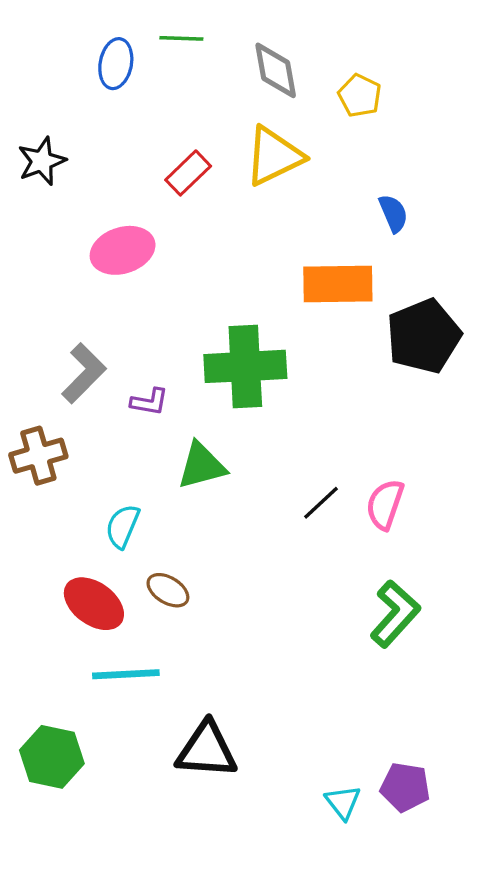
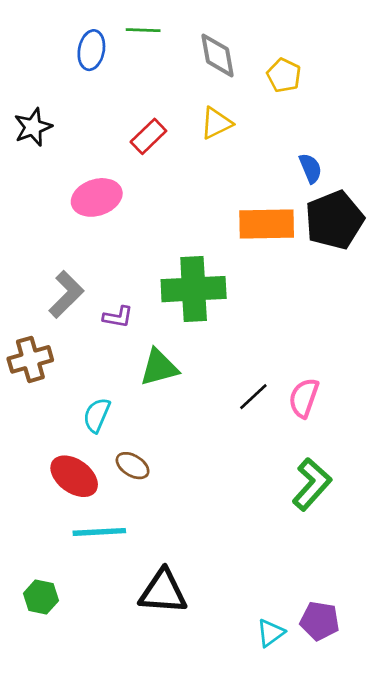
yellow triangle: (274, 156) -> (216, 123), size x0.7
black pentagon: (424, 336) -> (334, 220), moved
green hexagon: (52, 757) -> (41, 597), size x0.7
cyan triangle: (343, 802) -> (271, 633), turned 32

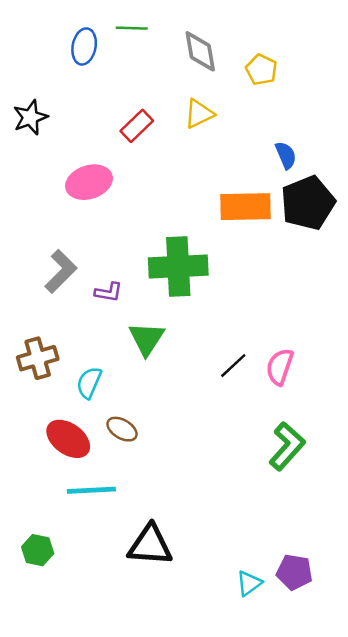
brown cross: (30, 359) -> (38, 358), moved
green triangle: (159, 367) -> (146, 339), turned -42

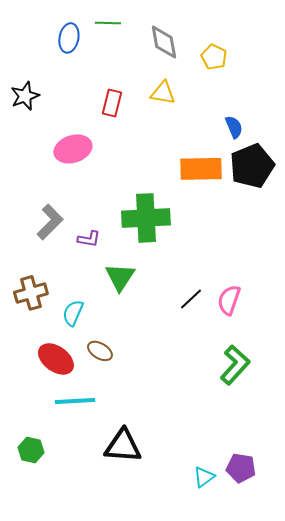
yellow triangle: (199, 114) -> (163, 93), turned 36
red rectangle: (137, 126) -> (112, 103), turned -32

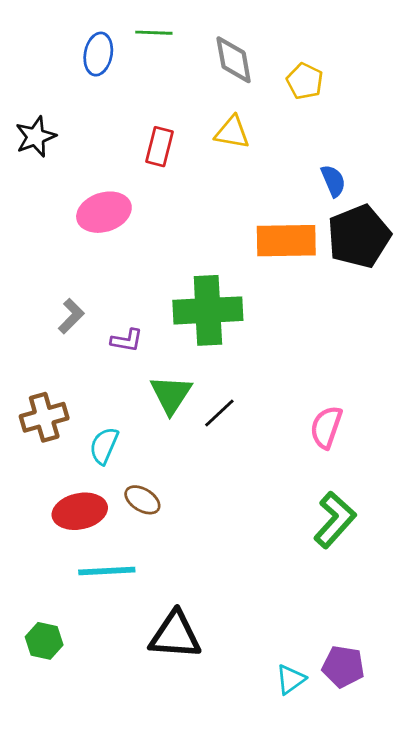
gray L-shape: (50, 222) -> (71, 316), size x0.7
black line: (191, 299) -> (219, 413), moved
red ellipse: (56, 359) -> (80, 511), turned -48

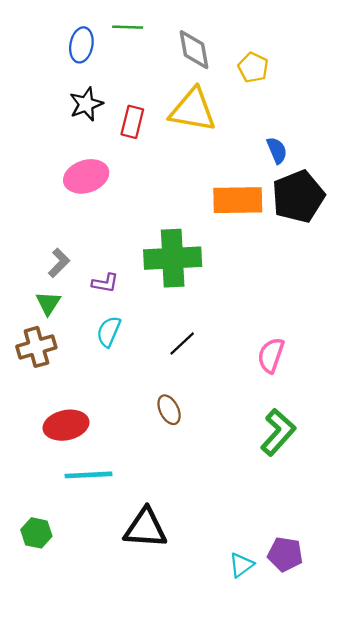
yellow triangle: (232, 132) -> (193, 110), size x1.6
black star: (36, 137) -> (86, 104), moved
green triangle: (171, 394) -> (48, 303), moved, size x0.7
cyan semicircle: (104, 446) -> (109, 332), moved
brown ellipse: (142, 500) -> (169, 410), moved, turned 32

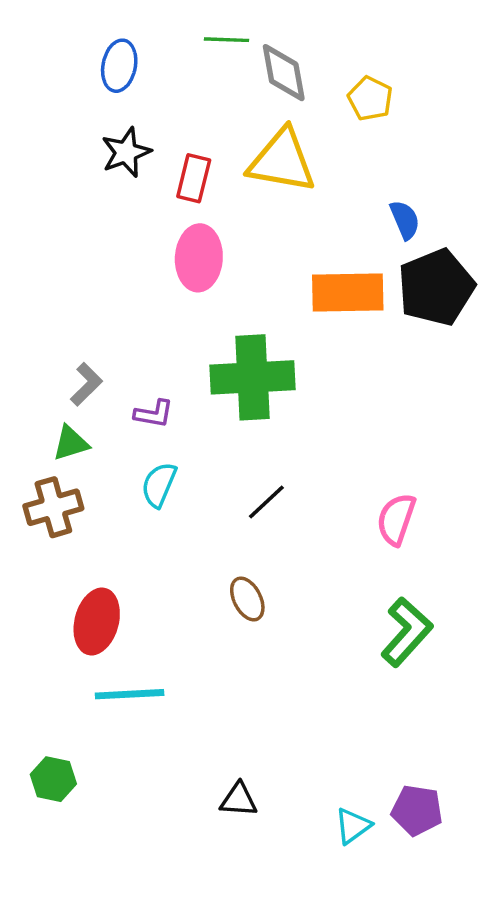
green line: (128, 27) -> (227, 40), moved
pink ellipse: (86, 176) -> (199, 258), moved, turned -69
green triangle: (48, 303) -> (71, 443), turned 40
red ellipse: (66, 425) -> (97, 622), turned -63
black triangle: (145, 528) -> (239, 800), moved, size x0.6

